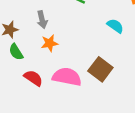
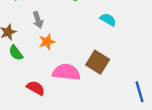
red semicircle: (33, 78) -> (36, 88), moved

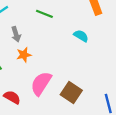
brown square: (98, 62) -> (71, 93), moved
pink semicircle: (66, 72) -> (41, 83), turned -65

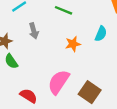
cyan semicircle: (81, 36) -> (101, 34), turned 80
orange star: (24, 55) -> (73, 44), moved

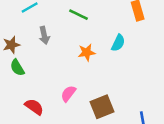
pink semicircle: (59, 82) -> (68, 94), size x0.6
brown square: (90, 92) -> (102, 107), turned 30

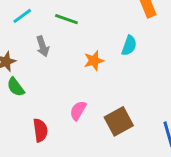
green line: (78, 15) -> (66, 19), moved
red semicircle: (34, 107) -> (40, 130), turned 54

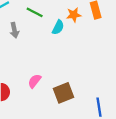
cyan semicircle: (129, 46) -> (58, 27), moved
orange star: (94, 61) -> (74, 15), moved

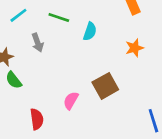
orange star: (74, 15) -> (135, 48), moved
brown square: (64, 93) -> (105, 86), moved

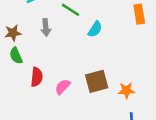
orange star: (135, 48) -> (126, 90), moved
red semicircle: (37, 119) -> (37, 77), moved

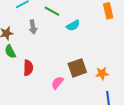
cyan semicircle: (95, 29) -> (73, 26), turned 32
pink semicircle: (63, 87) -> (57, 83), moved

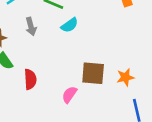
cyan semicircle: (73, 26) -> (70, 25), moved
brown square: (77, 68) -> (93, 73), turned 30

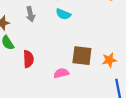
cyan semicircle: (70, 25) -> (63, 14), turned 56
pink semicircle: (69, 95) -> (61, 73), turned 40

